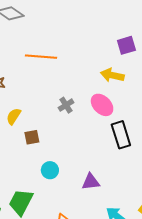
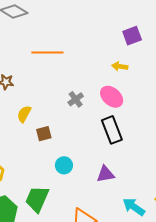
yellow arrow: (112, 75) -> (120, 66), size x0.7
black rectangle: (121, 135) -> (112, 130), moved

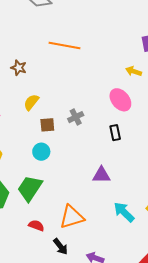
gray cross: (76, 99) -> (76, 117), moved
black rectangle: (112, 130) -> (115, 133), size x0.6
cyan circle: (64, 165) -> (41, 152), moved

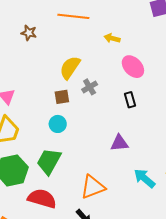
brown star: (19, 68) -> (29, 33), moved
yellow arrow: (134, 71) -> (112, 38), moved
yellow semicircle: (31, 102) -> (70, 68), moved, size x1.4
red semicircle: (36, 226) -> (42, 199), moved, size x1.8

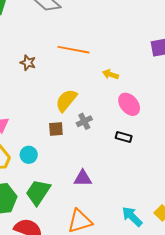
black rectangle: (130, 100) -> (124, 137), turned -63
cyan circle: (58, 124) -> (29, 155), moved
purple triangle: (119, 143) -> (83, 178), moved

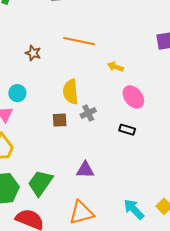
yellow semicircle: (66, 100) -> (71, 92), turned -45
cyan circle: (29, 155) -> (17, 93), moved

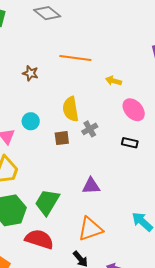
cyan circle: (17, 93) -> (31, 121), moved

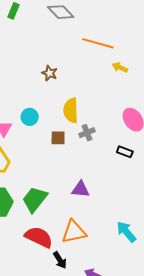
orange line: (75, 58) -> (98, 43), moved
brown star: (30, 73) -> (50, 73), moved
yellow arrow: (113, 81) -> (120, 67), moved
red semicircle: (39, 239) -> (39, 237), moved

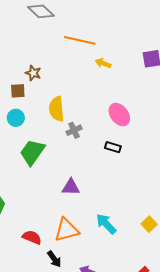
brown square: (58, 138) -> (18, 91), moved
green trapezoid: (35, 199) -> (32, 152), moved
cyan arrow: (126, 232) -> (106, 224), moved
red semicircle: (39, 237) -> (32, 237), size x0.7

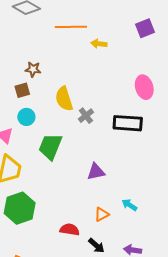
pink ellipse: (119, 115) -> (144, 87), moved, turned 35
black rectangle: (113, 147) -> (128, 123), size x1.8
cyan arrow: (106, 224) -> (129, 205), moved, size x0.7
orange triangle: (67, 230) -> (102, 214), size x0.6

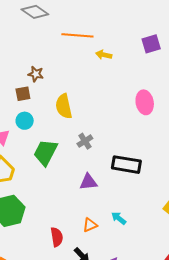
gray cross: (86, 116) -> (85, 141), moved
black rectangle: (128, 123) -> (126, 165), moved
red semicircle: (70, 230) -> (57, 237), turned 66

